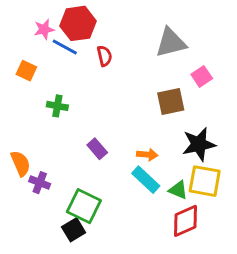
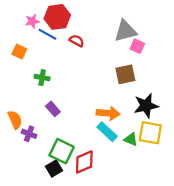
red semicircle: (105, 56) -> (77, 41), turned -48
pink square: (202, 76) -> (137, 46), moved, turned -32
purple rectangle: (97, 149) -> (53, 109), moved
orange arrow: (147, 155) -> (108, 113), size x1.5
red diamond: (186, 221) -> (84, 162), moved

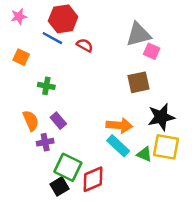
pink star: (32, 21) -> (19, 17), moved
orange semicircle: (15, 120) -> (31, 121), moved
purple cross: (29, 134) -> (45, 142), moved, turned -32

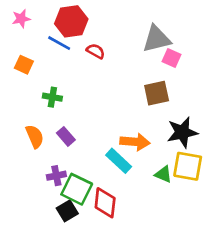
purple cross: (45, 142) -> (56, 176), moved
cyan rectangle: (118, 146) -> (119, 161), moved
red diamond: (93, 179) -> (105, 203), turned -60

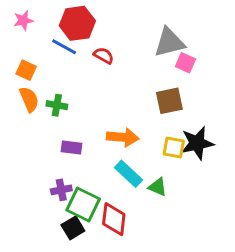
orange semicircle: (35, 136) -> (29, 99), moved
purple rectangle: (66, 136) -> (71, 148), turned -42
orange arrow: (135, 142) -> (123, 137), moved
yellow square: (188, 166) -> (174, 148), moved, size x0.7
green triangle: (163, 174) -> (158, 187), moved

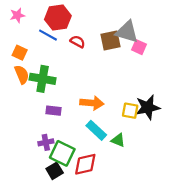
gray triangle: (169, 42) -> (127, 32), turned 30
brown square: (169, 101) -> (110, 41), moved
green cross: (57, 105) -> (43, 79), size x1.6
red diamond: (114, 219) -> (85, 164), turned 70

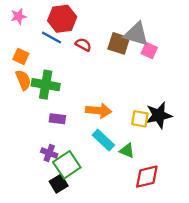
brown square: (110, 41) -> (119, 43), turned 30
purple cross: (46, 142) -> (49, 153), turned 32
green square: (62, 153) -> (67, 165), turned 30
red diamond: (85, 164) -> (147, 177), moved

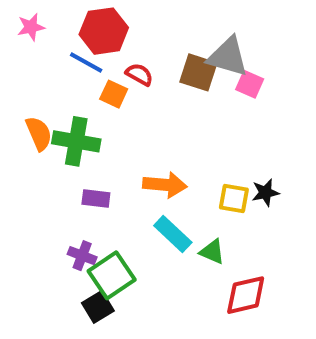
orange square: (21, 56) -> (114, 94), moved
black star: (159, 115) -> (265, 193), size x0.6

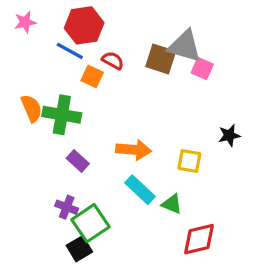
black star: (265, 193) -> (229, 135), moved
purple rectangle: (96, 198) -> (78, 161), turned 35

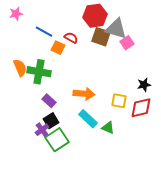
red hexagon: (84, 25) -> (95, 16), moved
pink square: (202, 68) -> (127, 43), turned 32
purple cross: (67, 207) -> (42, 130), turned 32
red diamond: (199, 239) -> (141, 108), moved
black square: (79, 249) -> (51, 121), moved

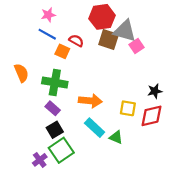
pink star: (16, 14) -> (48, 15), moved
green cross: (39, 72) -> (55, 83), moved
purple cross: (42, 130) -> (40, 160), moved

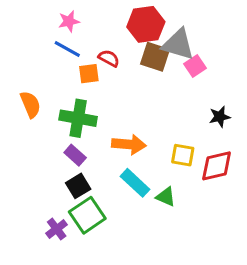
orange square: (62, 51) -> (89, 74), turned -32
black star: (155, 91) -> (220, 117), moved

